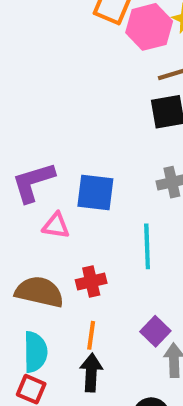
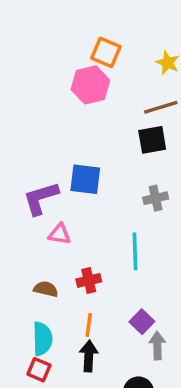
pink hexagon: (149, 27) -> (90, 85), moved
blue square: (95, 193) -> (85, 179), moved
brown semicircle: (39, 292) -> (46, 289), size x0.6

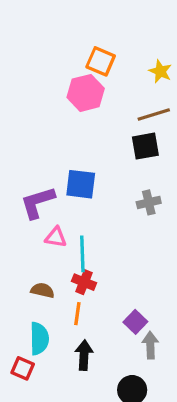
cyan line: (135, 251) -> (82, 254), moved
red cross: (89, 280) -> (84, 282), turned 35
orange line: (89, 325) -> (77, 314), moved
red square: (39, 370) -> (23, 368), moved

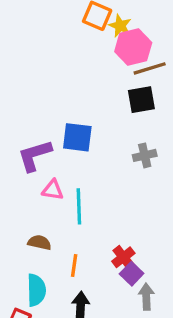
yellow star: (160, 71) -> (120, 26), moved
pink hexagon: (86, 93) -> (133, 47), moved
red cross: (84, 282) -> (123, 257), moved, turned 30

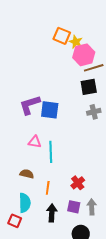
purple L-shape: (35, 155) -> (30, 105), moved
gray cross: (145, 155) -> (94, 112), moved
purple square: (132, 274) -> (74, 207), moved, turned -32

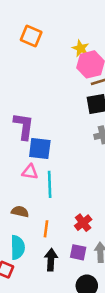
orange square: (62, 36) -> (31, 36), moved
purple L-shape: (30, 105) -> (24, 126), turned 115
blue square: (50, 110) -> (40, 148), moved

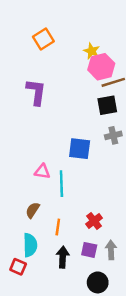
orange square: (31, 36) -> (43, 39), turned 35
purple L-shape: (24, 126) -> (36, 92), moved
blue square: (40, 148) -> (80, 149), moved
brown semicircle: (20, 212) -> (33, 210), turned -70

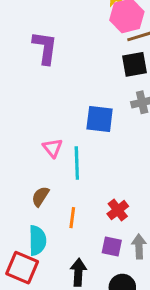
pink triangle: (42, 172) -> (53, 148), turned 42
black arrow: (63, 257) -> (78, 272), moved
red square: (18, 267) -> (22, 268), size x1.5

